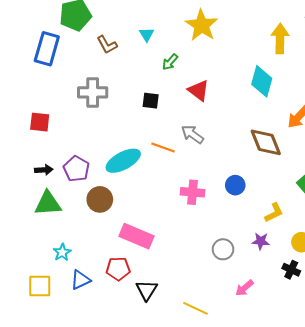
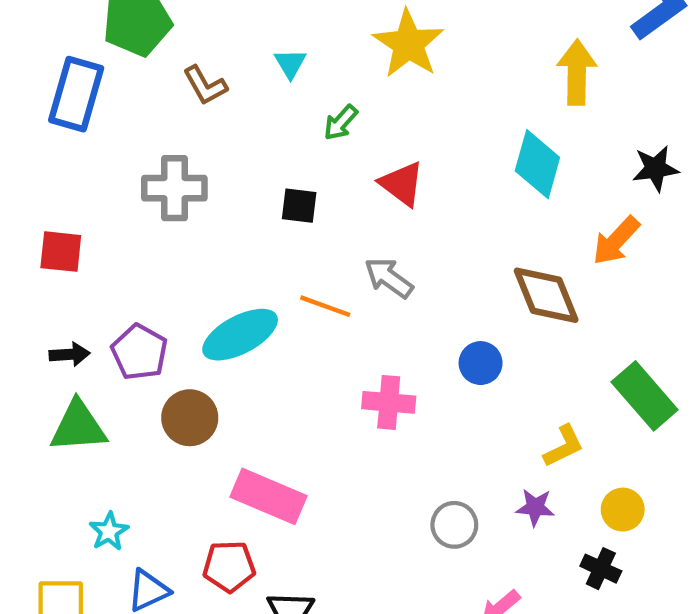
blue circle: (235, 185) -> (481, 363), moved

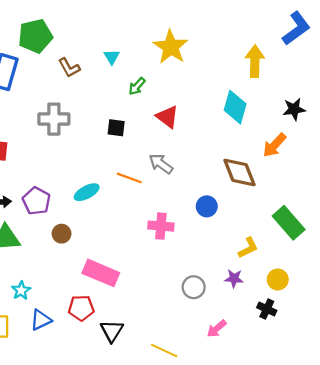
cyan ellipse: (240, 335) -> (87, 192), size x0.7
brown circle: (190, 418) -> (62, 234), size x0.7

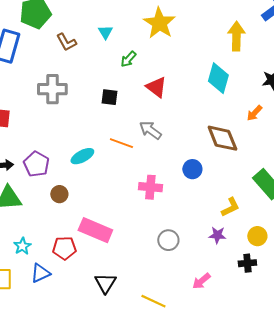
orange arrow: (274, 145) -> (254, 113), size x0.7
gray circle: (194, 287) -> (168, 240), moved
red pentagon: (81, 308) -> (64, 248), moved
black cross: (267, 309) -> (247, 263), turned -30

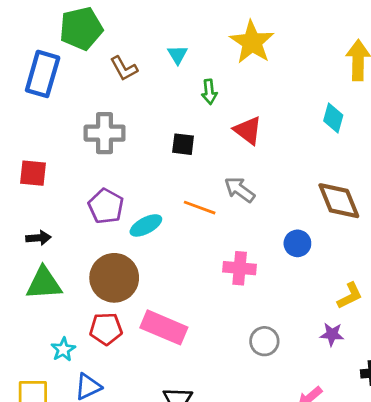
green arrow: (128, 59) -> (209, 92), turned -48
cyan diamond: (218, 78) -> (333, 118), size x0.7
purple pentagon: (36, 164) -> (106, 206), moved
brown circle: (59, 194) -> (114, 278), size x2.0
red pentagon: (64, 248) -> (106, 329), moved

